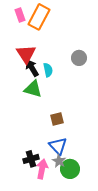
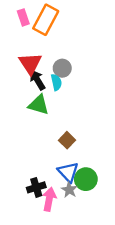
gray circle: (79, 58) -> (62, 68), moved
brown square: (57, 119) -> (67, 140), turned -32
green circle: (70, 169) -> (86, 179), moved

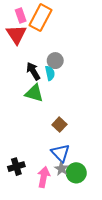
red triangle: (30, 63) -> (16, 34), moved
green circle: (86, 179) -> (76, 173), moved
black cross: (36, 187) -> (16, 167), moved

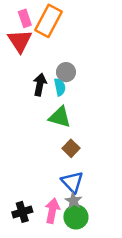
black arrow: (33, 71) -> (40, 85), turned 42
green triangle: (34, 93) -> (60, 117), moved
black cross: (16, 167) -> (22, 212), moved
green circle: (76, 173) -> (76, 217), moved

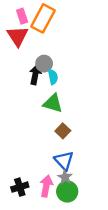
gray circle: (66, 72) -> (44, 64), moved

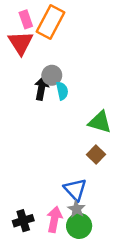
green triangle: (53, 103) -> (100, 122), moved
brown square: (63, 131) -> (96, 154), moved

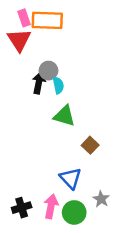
orange rectangle: (51, 22) -> (47, 20), turned 64
green triangle: (100, 122) -> (64, 116), moved
gray star: (76, 209) -> (101, 199), moved

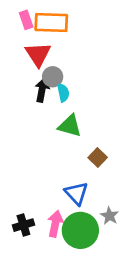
red triangle: (19, 40) -> (38, 54), moved
green circle: (74, 212) -> (80, 230), size x1.4

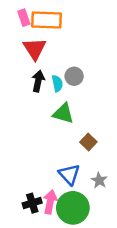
gray circle: (53, 77) -> (74, 76), moved
gray star: (110, 216) -> (99, 180), moved
black cross: (23, 225) -> (32, 203), moved

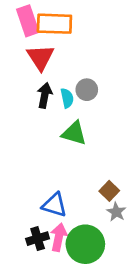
pink rectangle: (24, 18) -> (28, 21), size x1.5
brown square: (88, 142) -> (109, 191), moved
blue triangle: (69, 174) -> (54, 205), moved, turned -30

